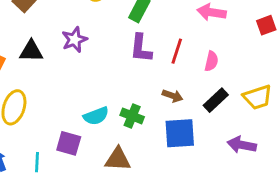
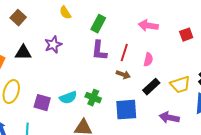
brown arrow: (173, 96) -> (123, 75), moved
purple square: (69, 143) -> (42, 103), moved

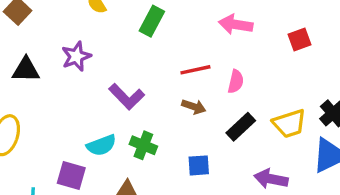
purple L-shape: (99, 51) -> (127, 97), moved, turned -50
red line: (124, 53) -> (195, 70), turned 60
purple square: (42, 103) -> (71, 176), moved
blue square: (126, 110) -> (199, 165), size x0.6

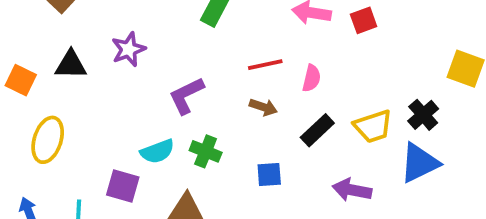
red square: (299, 40) -> (364, 20), moved
purple L-shape: (127, 97) -> (186, 96), turned 108

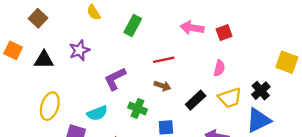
pink semicircle: (312, 78) -> (219, 68), moved
orange square: (21, 80) -> (13, 50), moved
yellow ellipse: (48, 140) -> (50, 106), moved
green cross: (206, 151) -> (137, 108), moved

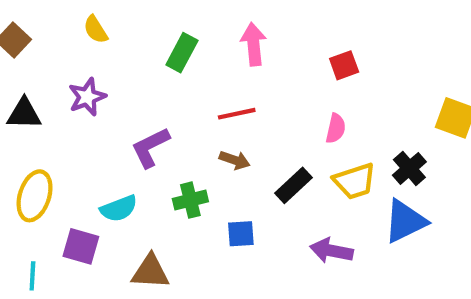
yellow semicircle: (94, 12) -> (96, 29), moved
pink arrow: (192, 28) -> (254, 44), moved, turned 75
green cross: (137, 108) -> (190, 200), turned -36

